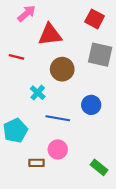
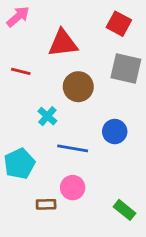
pink arrow: (26, 13) -> (18, 17), moved

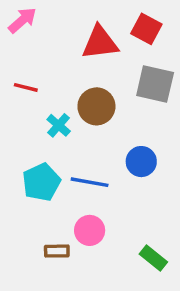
red triangle: (63, 43) -> (100, 43), moved
cyan cross: (47, 116) -> (59, 125), moved
cyan pentagon: (19, 164) -> (41, 182), moved

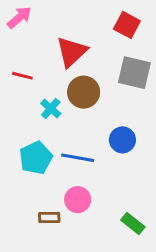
red triangle: (100, 43) -> (72, 52), moved, turned -36

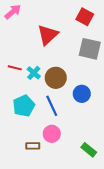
red line: (22, 76) -> (15, 68), moved
brown circle: (84, 92) -> (56, 78), moved
blue line: (78, 158) -> (52, 106), turned 55

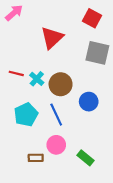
green rectangle: (89, 150) -> (85, 158), moved

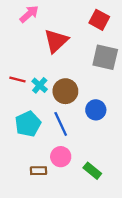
pink arrow: (14, 13) -> (29, 14), moved

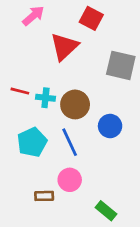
red square: (99, 20) -> (91, 18), moved
cyan cross: (40, 85) -> (45, 98), turned -35
green rectangle: (92, 171) -> (106, 211), moved

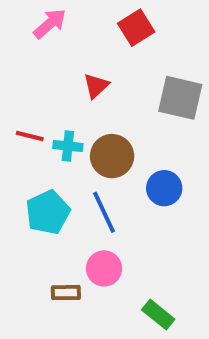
red square: (91, 18) -> (136, 28), turned 30
red triangle: (64, 47) -> (96, 86), moved, size x0.6

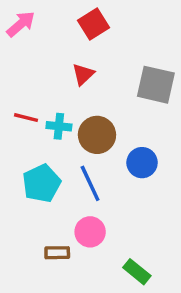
pink arrow: (50, 24) -> (21, 24), moved
red square: (136, 28) -> (94, 24), moved

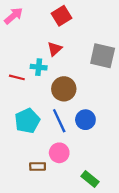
cyan cross: (59, 126) -> (39, 67), moved
blue circle: (142, 163) -> (85, 120), moved

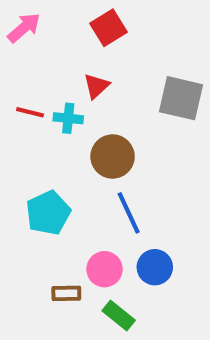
red line: (17, 77) -> (30, 112), moved
blue circle: (85, 120) -> (155, 267), moved
blue line: (59, 121) -> (129, 213), moved
green rectangle: (90, 179) -> (119, 315), moved

